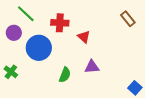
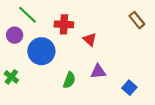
blue square: (135, 88) -> (129, 88), moved

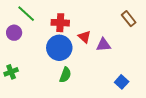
blue circle: (41, 51) -> (59, 48), moved
purple triangle: (98, 72) -> (103, 45), moved
green cross: (11, 77) -> (11, 72), turned 32

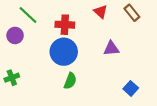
brown rectangle: (129, 19) -> (132, 13), moved
red triangle: (84, 37) -> (100, 12), moved

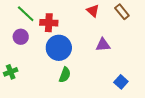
red cross: (65, 25) -> (49, 23), moved
purple circle: (15, 35) -> (21, 37), moved

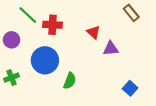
red triangle: (93, 11) -> (93, 32), moved
purple circle: (21, 37) -> (12, 40), moved
blue circle: (59, 48) -> (45, 60), moved

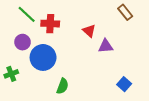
purple circle: (12, 40) -> (23, 42), moved
green semicircle: (70, 81) -> (63, 86), moved

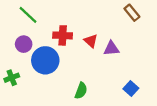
red cross: (50, 24) -> (63, 35), moved
red triangle: (89, 31) -> (91, 41), moved
green semicircle: (63, 86) -> (81, 91), moved

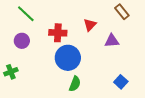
red triangle: (91, 41) -> (90, 25), moved, turned 32
purple triangle: (111, 48) -> (112, 41), moved
blue circle: (45, 60) -> (68, 58), moved

